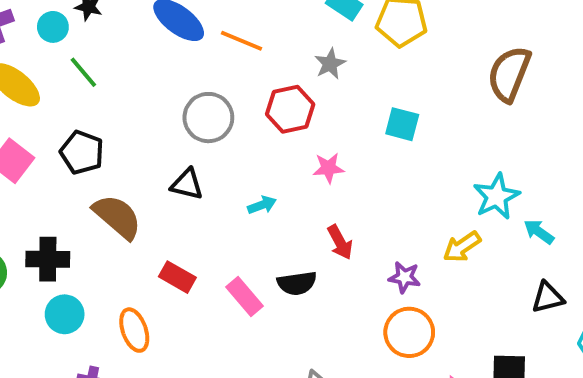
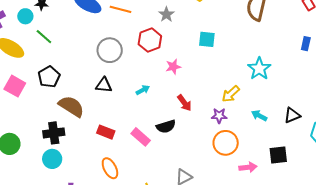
black pentagon: (82, 152) -> (49, 77), turned 30
cyan arrow: (539, 232) -> (259, 116), moved
yellow arrow: (462, 247) -> (231, 94), moved
black cross: (48, 259) -> (54, 133), moved
orange ellipse: (134, 330) -> (110, 168), moved

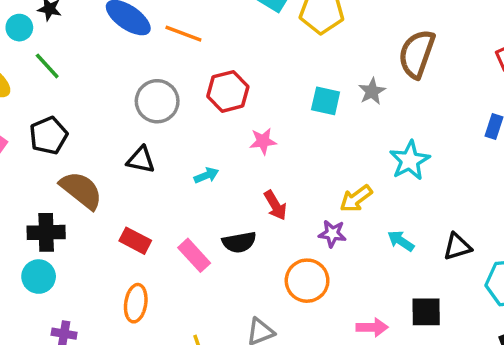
gray star: (166, 14) -> (372, 91), moved
orange circle: (226, 143) -> (307, 281), moved
orange ellipse: (110, 168) -> (136, 303), turned 30

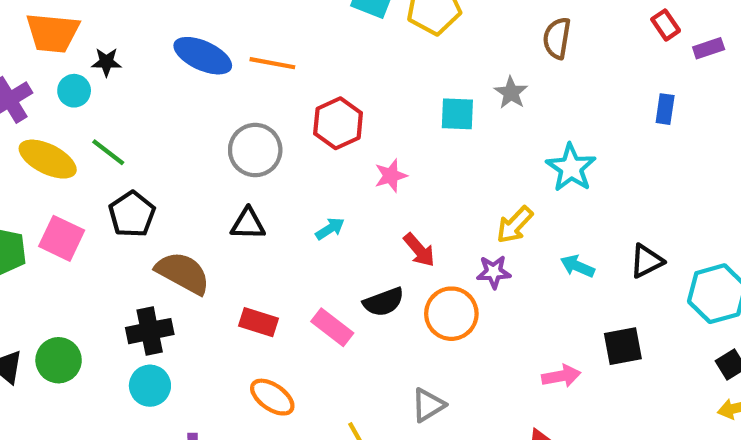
brown semicircle: (417, 54) -> (557, 38), size x0.7
green line: (47, 66) -> (108, 152), moved
orange circle: (307, 281) -> (451, 314), moved
orange ellipse: (136, 303) -> (272, 397), turned -54

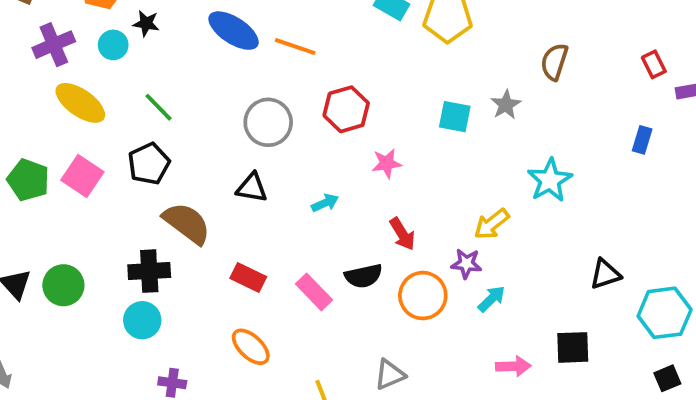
green line: (108, 152) -> (159, 107), moved
cyan arrow: (577, 266) -> (492, 299), moved, turned 104

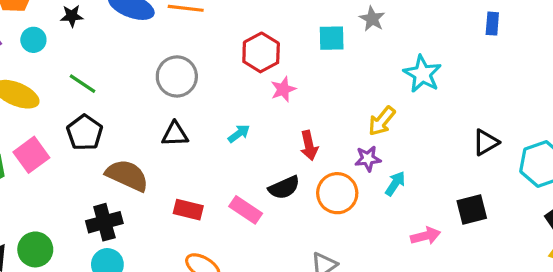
black star: (146, 23) -> (72, 16), moved
red hexagon: (346, 109) -> (261, 52), moved
pink square: (82, 176) -> (31, 155), turned 32
red arrow: (402, 234) -> (309, 145), turned 32

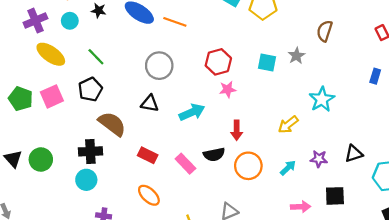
cyan arrow: (239, 134) -> (192, 112), size x1.6
purple star: (368, 159) -> (319, 159), moved

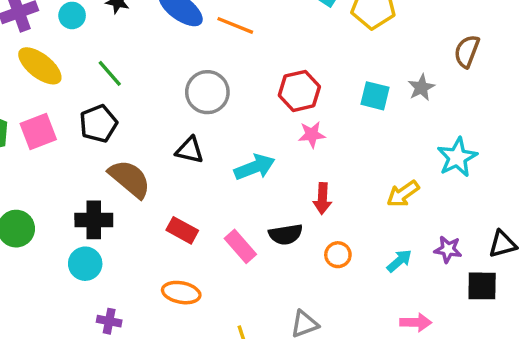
orange circle: (248, 166) -> (338, 255), size x0.6
orange ellipse: (149, 195) -> (181, 293), turned -35
black square: (335, 196) -> (482, 286), moved

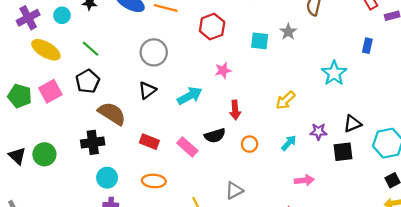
red hexagon: (299, 91) -> (212, 27), moved
black triangle: (190, 150) -> (147, 90), turned -42
cyan star: (457, 157) -> (334, 73), moved
cyan circle: (85, 264) -> (107, 178), moved

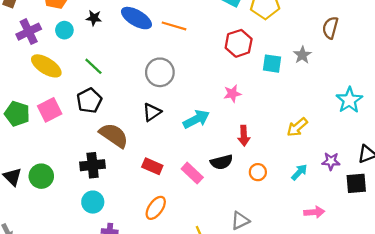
red hexagon: (212, 27) -> (239, 43), moved
cyan circle: (107, 178) -> (93, 202), moved
orange ellipse: (154, 181) -> (156, 208), turned -60

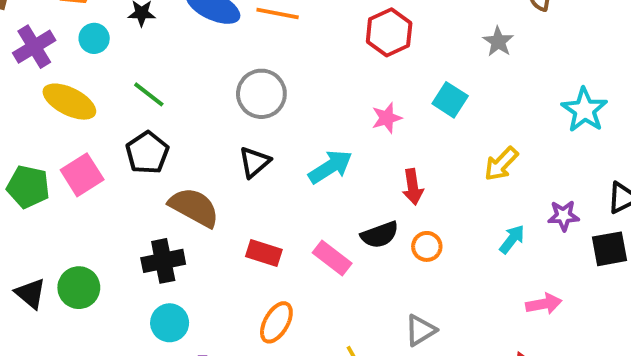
cyan square: (272, 64) -> (450, 100), moved, turned 30
orange circle: (258, 172) -> (427, 246), moved

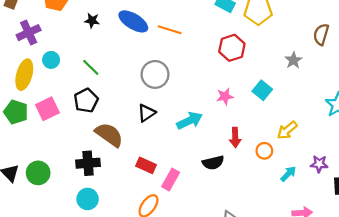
cyan circle: (94, 38) -> (51, 60), moved
yellow ellipse: (69, 102) -> (24, 75), moved, turned 72
orange circle: (427, 246) -> (264, 151), moved
pink rectangle: (332, 258) -> (171, 180), moved, turned 75

